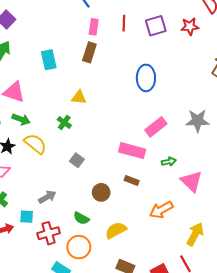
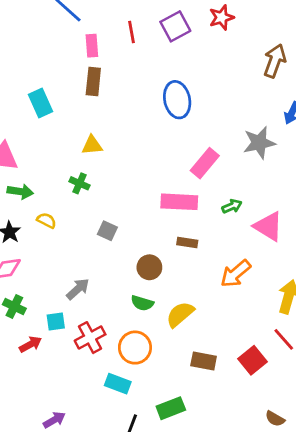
yellow semicircle: (35, 144) -> (47, 220), size x0.6
green semicircle: (81, 218) -> (142, 303), moved

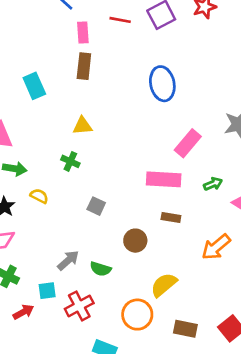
red line: (132, 32) -> (120, 20), turned -70
green semicircle: (142, 303) -> (101, 269), moved
orange circle: (135, 348) -> (137, 315), moved

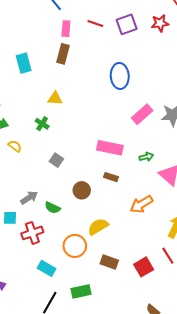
pink rectangle: (188, 143) -> (142, 114), moved

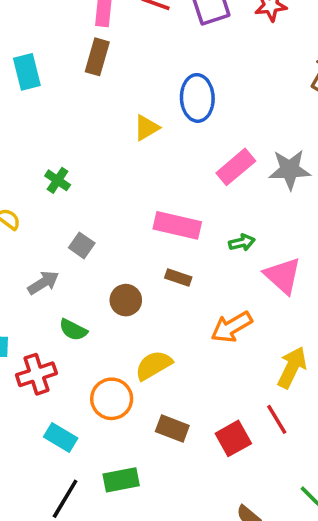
yellow triangle: (55, 98) -> (146, 128), moved, turned -35
gray arrow: (29, 198) -> (43, 283), moved

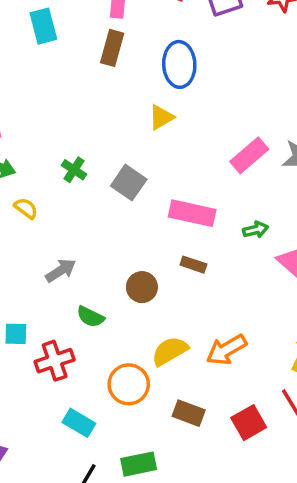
cyan rectangle: (27, 72) -> (43, 26), moved
blue ellipse: (197, 98) -> (179, 64), moved
gray square: (82, 245) -> (129, 183), moved, size x1.4
orange arrow: (231, 327) -> (226, 350), moved

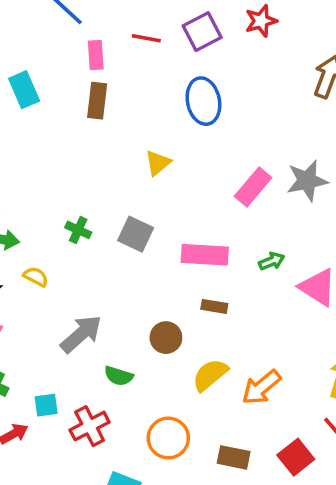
blue ellipse: (179, 64) -> (203, 101), moved
gray arrow: (61, 270) -> (81, 334), size x1.4
yellow semicircle: (170, 351) -> (210, 375), moved

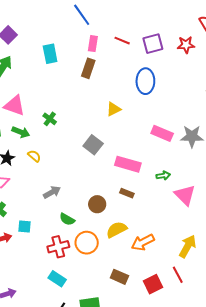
pink rectangle: (253, 187) -> (162, 133), turned 60
green cross: (78, 230) -> (50, 119), moved
gray arrow: (81, 334) -> (52, 192), size x0.7
red cross: (90, 426) -> (58, 247), moved
orange circle: (168, 438) -> (87, 243), moved

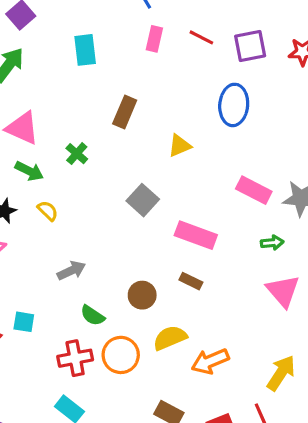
brown rectangle: (88, 68) -> (125, 112), moved
green arrow: (163, 176) -> (272, 243), moved

